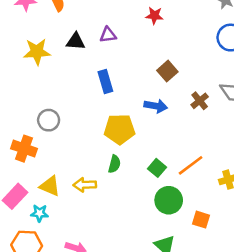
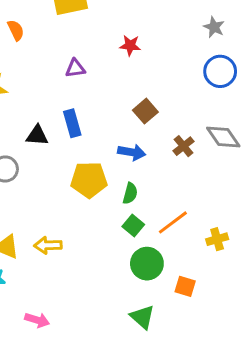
black triangle: (76, 41) -> (37, 135), moved
green semicircle: (114, 164) -> (130, 193), moved

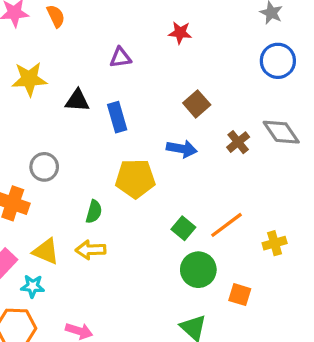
black triangle: (37, 135) -> (77, 101), moved
green semicircle: (130, 193) -> (94, 212), moved

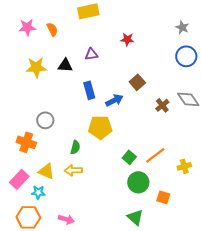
black triangle: (77, 101) -> (65, 65), moved
blue arrow: (182, 149) -> (114, 100), moved, turned -36

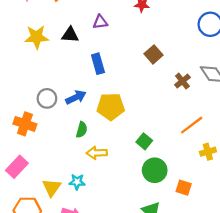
blue arrow: (114, 100) -> (76, 97), moved
orange line: (155, 155) -> (192, 125), moved
yellow arrow: (73, 170) -> (97, 153), moved
yellow triangle: (46, 171) -> (52, 188), moved, turned 42
cyan star: (38, 192) -> (77, 182), moved

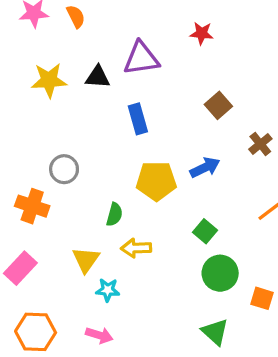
purple triangle: (100, 22) -> (141, 58), size x1.6
blue arrow: (76, 97) -> (205, 167), moved
yellow triangle: (52, 188) -> (86, 260), moved

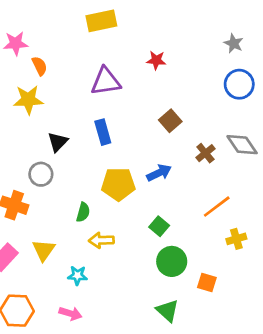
orange semicircle: (76, 16) -> (40, 66), moved
black triangle: (98, 77) -> (58, 142), moved, turned -50
yellow triangle: (86, 260) -> (44, 250), moved

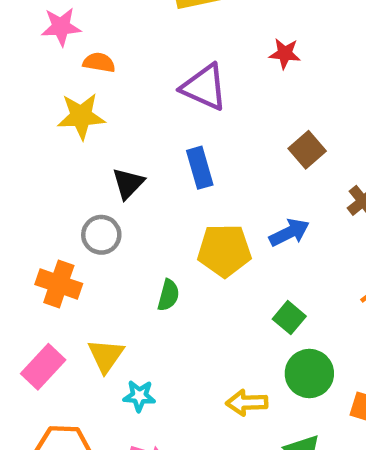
orange semicircle: (40, 66) -> (99, 62), turned -54
purple triangle: (106, 81) -> (204, 87), turned 32
yellow arrow: (101, 240) -> (247, 403), moved
cyan star: (77, 275) -> (139, 396), moved

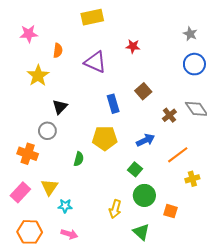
orange semicircle: (99, 62) -> (58, 51), moved, turned 88
yellow star: (81, 116) -> (38, 76), turned -30
blue rectangle: (200, 168) -> (113, 104), moved
blue arrow: (289, 233) -> (145, 140), moved
yellow arrow: (247, 403) -> (115, 209), turned -72

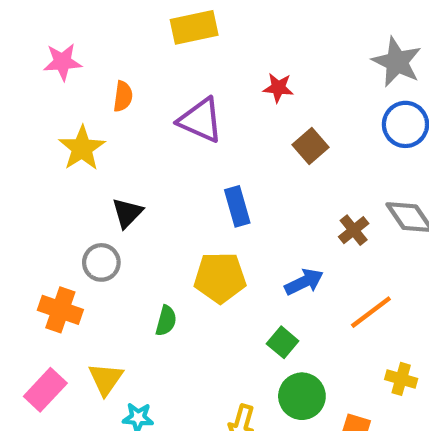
gray star: (190, 34) -> (397, 62), size x1.6
brown square: (143, 91) -> (311, 146), moved
yellow cross: (192, 179) -> (401, 379), moved, turned 32

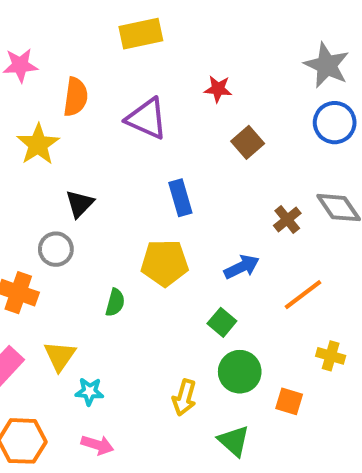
orange semicircle: (123, 96) -> (76, 97), size x1.4

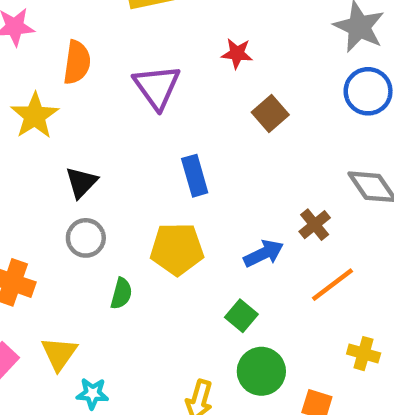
purple triangle: (147, 119) -> (157, 87), turned 30
brown cross: (287, 219) -> (315, 225), moved
gray circle: (56, 249) -> (86, 238), moved

